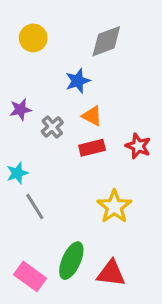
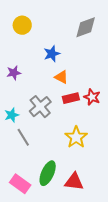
gray diamond: (106, 41) -> (86, 27), moved
gray cross: (52, 127) -> (40, 107), moved, size x1.5
red rectangle: (92, 148) -> (71, 98), moved

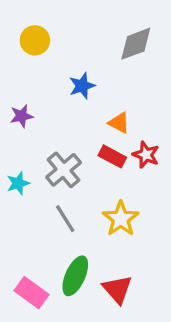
orange triangle: (61, 77) -> (119, 123), moved
red rectangle: (71, 98) -> (112, 156), turned 42
gray line: (23, 137) -> (65, 219), moved
red triangle: (74, 182) -> (117, 289), turned 42

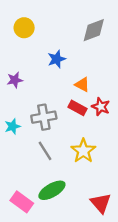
gray cross: (64, 170) -> (44, 117), turned 30
green ellipse: (75, 276) -> (52, 190), turned 36
red triangle: (117, 289) -> (101, 203), moved

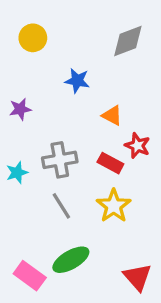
blue star: (57, 59) -> (77, 81), turned 30
red rectangle: (77, 108) -> (110, 163), moved

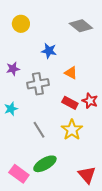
gray diamond: (128, 41) -> (81, 26), turned 60
red star: (137, 146) -> (90, 101), moved
gray cross: (60, 160) -> (38, 84), moved

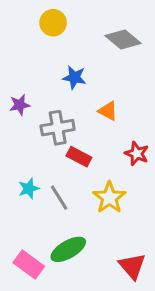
yellow circle: (21, 24) -> (53, 23), moved
red rectangle: (70, 103) -> (79, 157), moved
cyan star: (11, 109) -> (29, 189), moved

